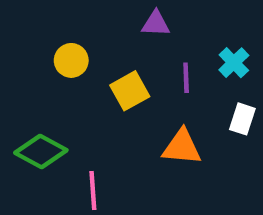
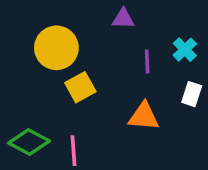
yellow circle: (71, 60) -> (56, 48), size x1.6
yellow square: (130, 91) -> (80, 87), moved
green diamond: (41, 151) -> (29, 142), moved

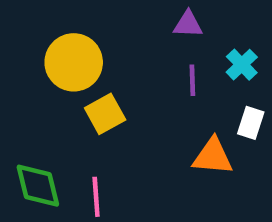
purple triangle: (123, 19) -> (188, 24), moved
orange triangle: (144, 116) -> (213, 156), moved
green diamond: (29, 142) -> (38, 186), turned 48

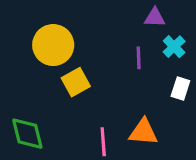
purple triangle: (188, 24) -> (155, 18), moved
orange triangle: (213, 156) -> (143, 132), moved
pink line: (96, 197) -> (103, 142), moved

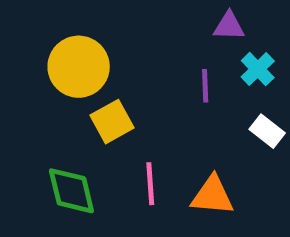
white rectangle: (180, 89) -> (267, 131), turned -70
green diamond: (27, 134) -> (71, 191), moved
pink line: (103, 142) -> (150, 184), moved

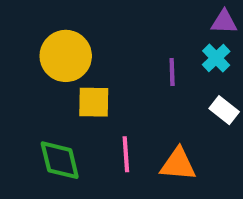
purple triangle: (229, 26) -> (224, 22), moved
yellow square: (112, 122) -> (94, 102), turned 30

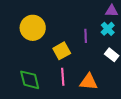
yellow square: (94, 102) -> (62, 51), moved, turned -30

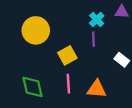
cyan cross: (108, 29) -> (97, 20), moved

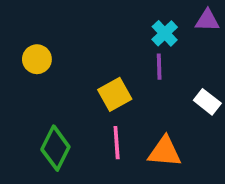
yellow circle: (36, 30) -> (37, 59), moved, size x0.6
green diamond: (32, 87) -> (55, 148), turned 40

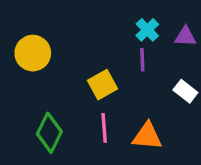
purple triangle: (207, 20) -> (185, 37), moved
yellow circle: (37, 59) -> (33, 53), size x1.4

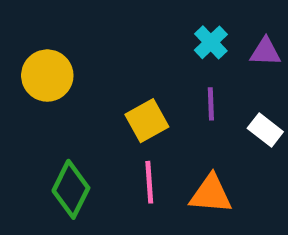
purple line: (142, 60) -> (211, 104), moved

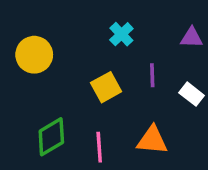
cyan cross: (211, 42) -> (121, 34), moved
pink line: (149, 182) -> (99, 147), moved
green diamond: (71, 189) -> (51, 137), turned 33

